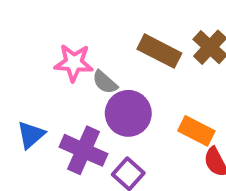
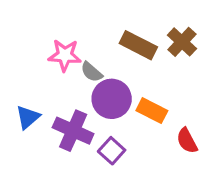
orange rectangle: (196, 131) -> (152, 111), moved

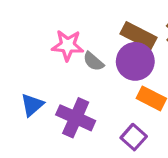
purple circle: (112, 99) -> (135, 61), moved
purple square: (112, 151) -> (134, 137), moved

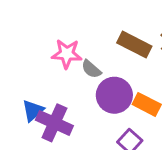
purple circle: (135, 61) -> (114, 95), moved
purple cross: (76, 118) -> (54, 123), moved

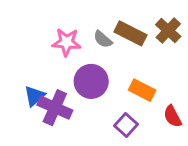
gray semicircle: (91, 69) -> (103, 39), moved
purple circle: (114, 95) -> (91, 81), moved

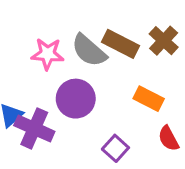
gray semicircle: (103, 39) -> (89, 51), size x1.6
orange rectangle: (142, 90) -> (149, 99), moved

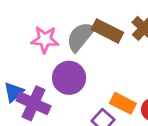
gray semicircle: (89, 51) -> (80, 37), turned 88
orange rectangle: (149, 99) -> (123, 103), moved

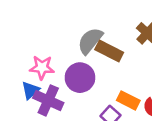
brown rectangle: (107, 31) -> (109, 51), moved
pink star: (45, 40) -> (42, 67), moved

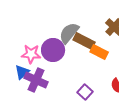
purple circle: (80, 78) -> (53, 50), moved
orange rectangle: (128, 100) -> (99, 52), moved

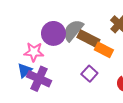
purple circle: (53, 50) -> (53, 33), moved
purple square: (85, 92) -> (89, 74), moved

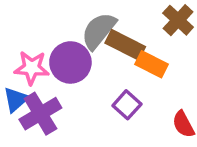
purple circle: (53, 33) -> (70, 62), moved
purple cross: (39, 79) -> (40, 114), turned 35

